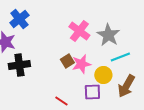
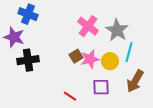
blue cross: (19, 19) -> (28, 14), turned -30
cyan line: (120, 57) -> (129, 52), turned -54
yellow circle: (103, 75) -> (110, 61), moved

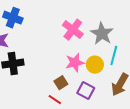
brown square: (76, 56) -> (61, 83), moved
purple square: (101, 87) -> (86, 91), turned 30

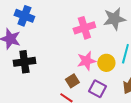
pink cross: (73, 30) -> (84, 28), turned 35
gray star: (102, 34) -> (114, 19), moved, turned 30

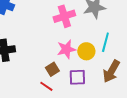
purple square: (97, 89) -> (77, 77), turned -30

